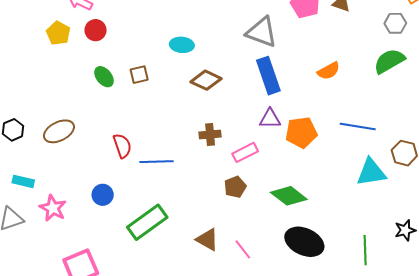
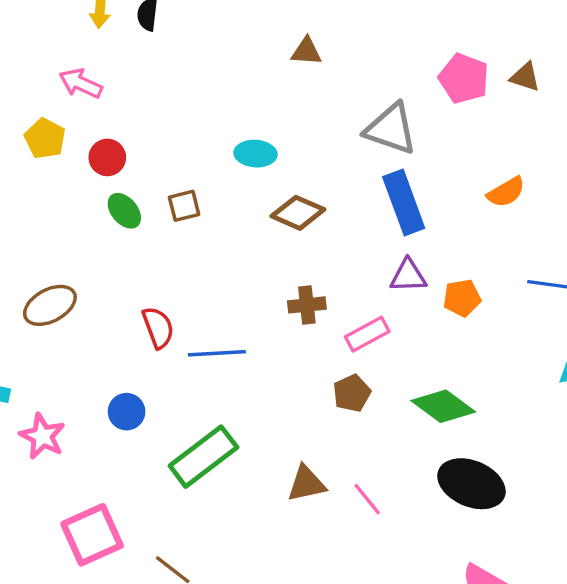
red circle: (96, 30) -> (107, 157), moved
orange pentagon: (301, 132) -> (462, 298), size x0.7
brown triangle: (207, 240) -> (306, 484), turned -40

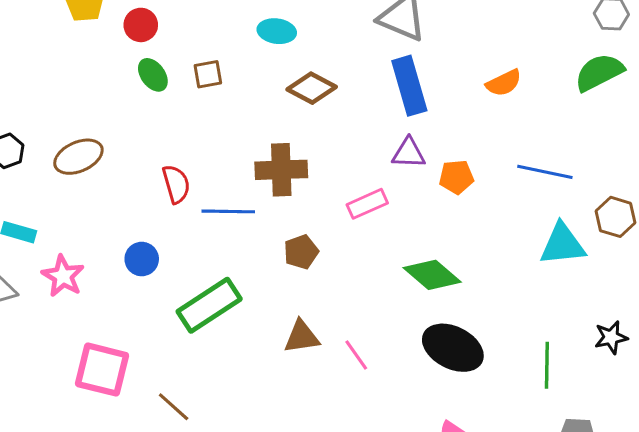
brown cross: (307, 305) -> (281, 170), moved, size x1.5
brown pentagon: (352, 393) -> (301, 252), moved
pink square: (92, 535) -> (102, 370), turned 34

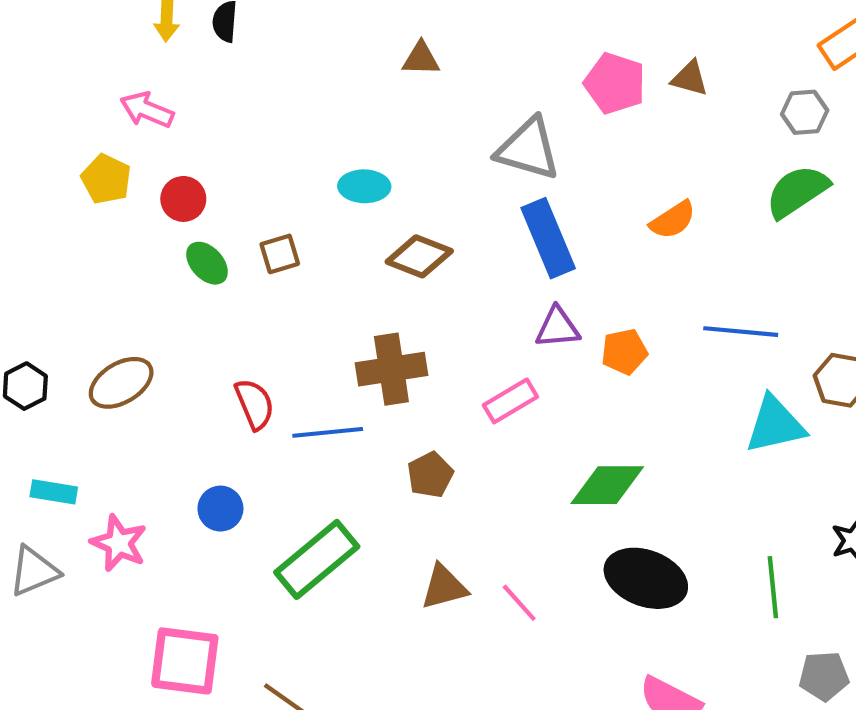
green diamond: (432, 275) -> (607, 485), turned -34

